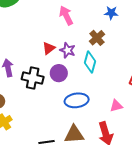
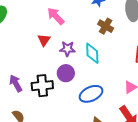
brown cross: (97, 38) -> (106, 26), moved
red triangle: (49, 48) -> (44, 40), moved

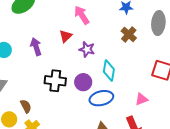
cyan diamond: (92, 53) -> (109, 70), moved
purple circle: (66, 73) -> (83, 82), moved
purple arrow: (16, 83) -> (36, 47), moved

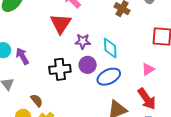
red triangle: (66, 36) -> (61, 24), size x1.6
purple arrow: (36, 47) -> (22, 56), moved
purple star: (87, 49) -> (83, 41), moved

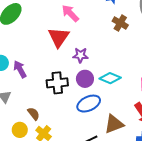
cyan diamond: (110, 48) -> (110, 78), moved, turned -65
blue ellipse: (109, 77) -> (89, 104), moved

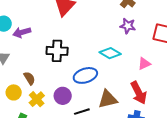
purple star: (80, 55) -> (128, 26), moved
purple arrow: (20, 69) -> (22, 32), turned -84
purple circle: (85, 79) -> (63, 96), moved

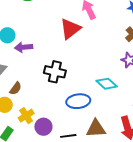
brown semicircle: (29, 78) -> (16, 88), moved, turned 56
purple circle: (63, 96) -> (43, 127), moved

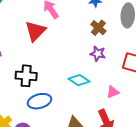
blue ellipse: (78, 101) -> (39, 101), moved

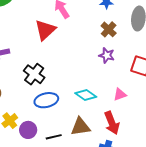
black cross: (26, 76) -> (34, 74), turned 30
cyan diamond: (79, 80) -> (86, 95), moved

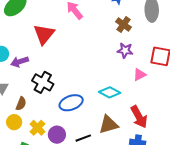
red triangle: (45, 30) -> (44, 34), moved
black cross: (34, 74) -> (43, 82), moved
pink triangle: (120, 94) -> (140, 75), moved

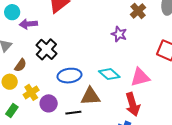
purple star: (125, 50) -> (119, 34), moved
pink triangle: (140, 75) -> (140, 77), moved, size x1.5
brown triangle: (108, 125) -> (90, 96), moved

